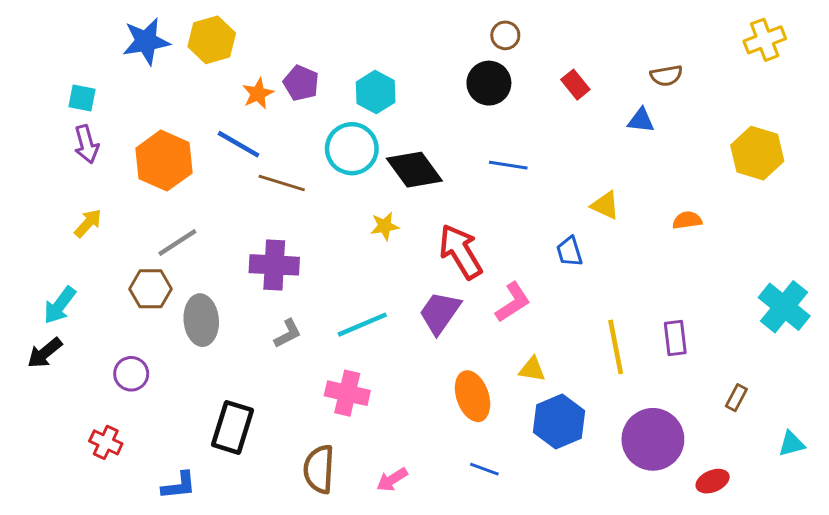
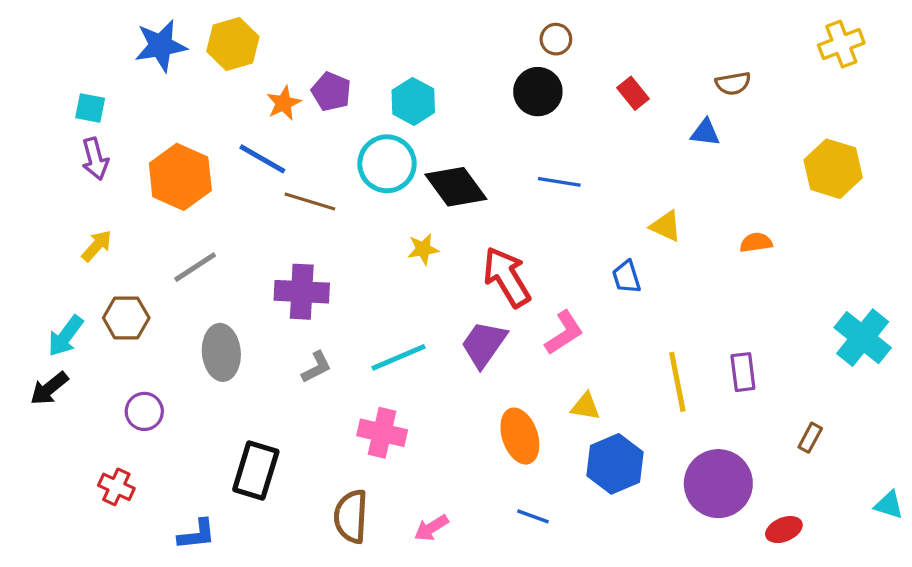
brown hexagon: (151, 289) -> (126, 318), moved
cyan triangle: (792, 444) -> (889, 505), moved, turned 32

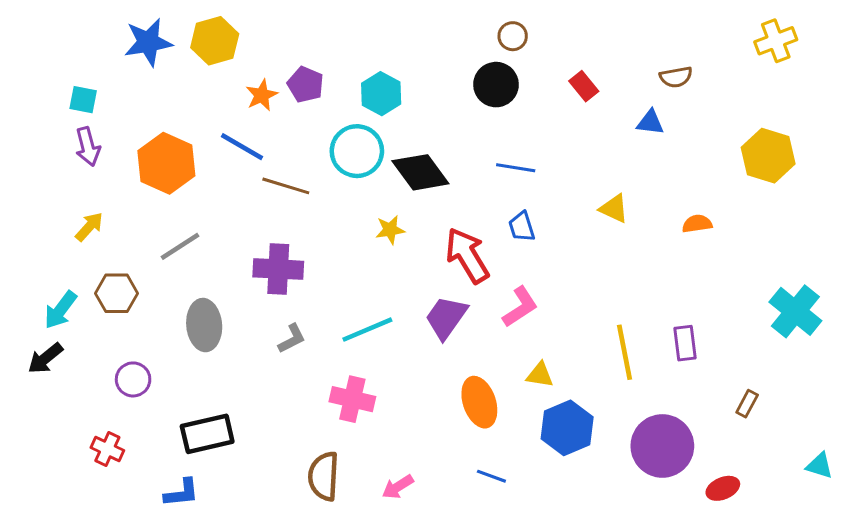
blue trapezoid: (626, 277) -> (522, 227), moved
black rectangle: (256, 470) -> (207, 434), moved, turned 60

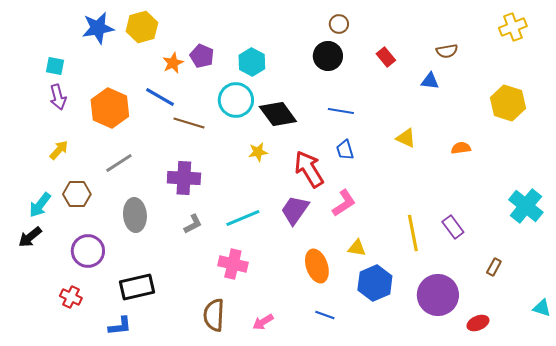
purple rectangle: (685, 343) -> (453, 227), turned -30
purple circle: (133, 379) -> (88, 251), size x1.4

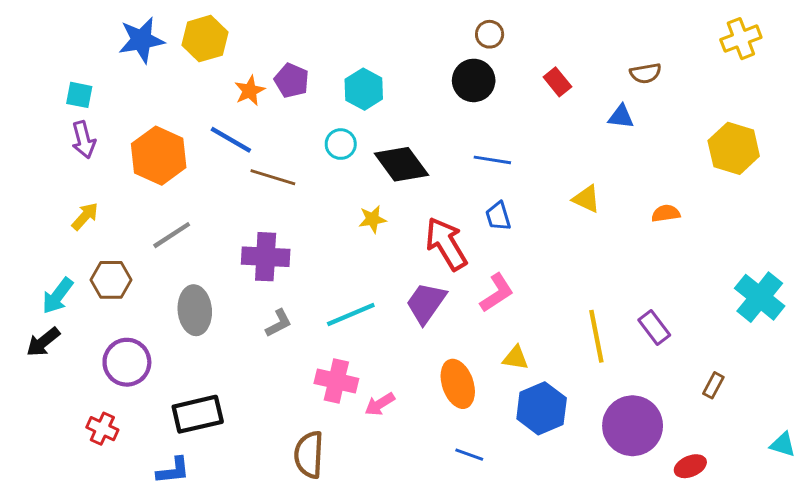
cyan circle: (236, 100) -> (341, 144), size x0.6
pink arrow: (263, 322) -> (380, 404), moved

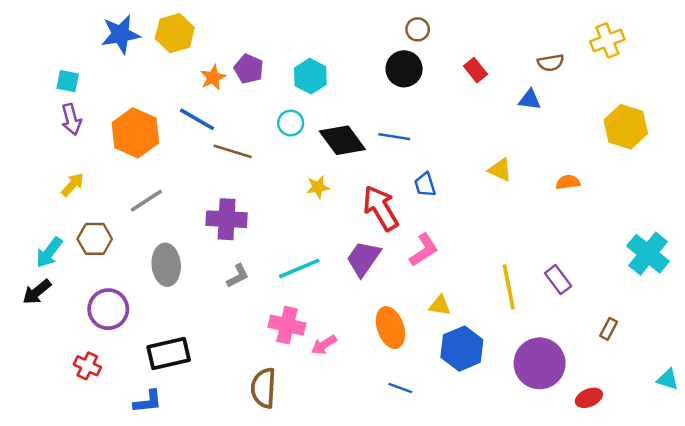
yellow cross: (741, 39) -> (607, 40), moved
blue line: (492, 160) -> (394, 137), moved

